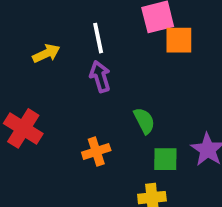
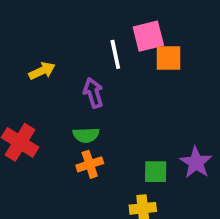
white line: (98, 38) -> (115, 54), moved
green semicircle: (144, 121) -> (86, 135), moved, turned 115

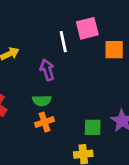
orange square: (168, 58) -> (114, 50), moved

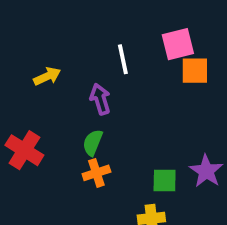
pink square: (87, 28) -> (178, 44), moved
green semicircle: (42, 101) -> (93, 143), turned 114

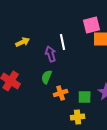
white line: (123, 59) -> (63, 42), moved
orange cross: (96, 173) -> (61, 93), moved

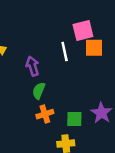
white line: (63, 42) -> (65, 51), moved
green semicircle: (47, 77) -> (39, 91), moved

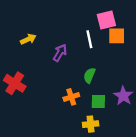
purple arrow: (33, 66) -> (60, 53), turned 48
green semicircle: (39, 91) -> (89, 75), moved

